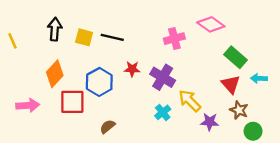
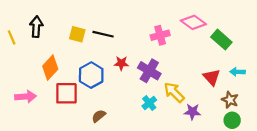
black arrow: (55, 29) -> (36, 27), moved
green rectangle: (235, 57) -> (221, 40), moved
brown star: (239, 110) -> (230, 100), moved

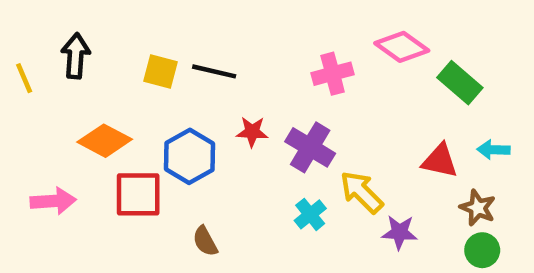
orange diamond: (50, 68) -> (105, 141), turned 75
red triangle: (212, 77) -> (440, 161), turned -36
brown semicircle: (99, 116) -> (205, 241), turned -80

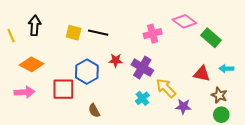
orange diamond: (105, 141) -> (32, 64), moved

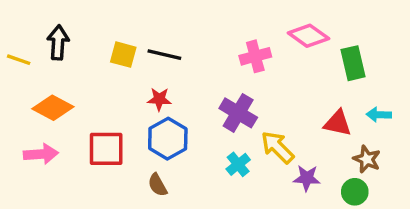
yellow line: (11, 36) -> (19, 60), turned -48
green rectangle: (211, 38) -> (353, 63), turned 36
red star: (116, 60) -> (159, 99), moved
blue hexagon: (87, 72) -> (168, 139), moved
green circle: (221, 115) -> (355, 192), moved

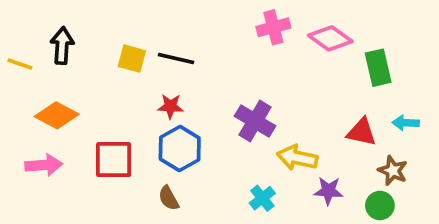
pink cross: (255, 56) -> (273, 27), moved
yellow arrow: (278, 147) -> (297, 158), turned -33
cyan cross: (238, 164) -> (262, 198), moved

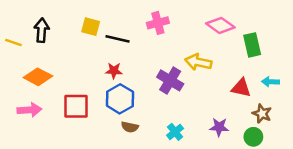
pink cross: (273, 27) -> (158, 23), moved
yellow square: (132, 59) -> (91, 27), moved
yellow arrow: (297, 158) -> (198, 62), moved
brown semicircle: (169, 198) -> (130, 127), moved, turned -49

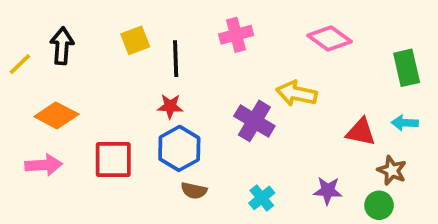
yellow square: (91, 27) -> (135, 40), turned -36
black line: (118, 39) -> (176, 59), turned 75
yellow line: (13, 43) -> (20, 64), turned -63
green rectangle: (252, 45) -> (407, 68), moved

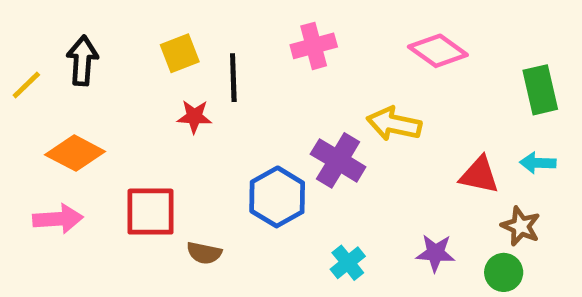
red star: (170, 106) -> (194, 117), moved
blue hexagon: (179, 148) -> (277, 197), moved
brown semicircle: (194, 191) -> (204, 253), moved

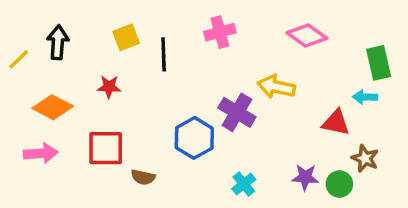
red star: (194, 117) -> (109, 87), moved
cyan arrow: (538, 163) -> (365, 97), moved
green circle: (504, 272) -> (339, 184), moved

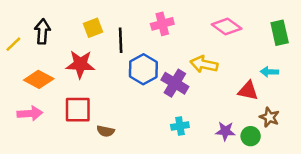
green rectangle: (379, 63) -> (280, 33), moved
red star: (109, 87) -> (80, 64), size x1.6
blue hexagon: (194, 138) -> (143, 69), moved
cyan cross: (244, 184) -> (180, 126), moved, turned 30

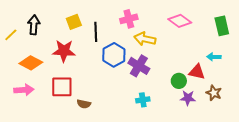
yellow arrow: (204, 64) -> (145, 39), moved
purple star: (225, 131) -> (188, 98), moved
green circle: (251, 136) -> (179, 81), moved

